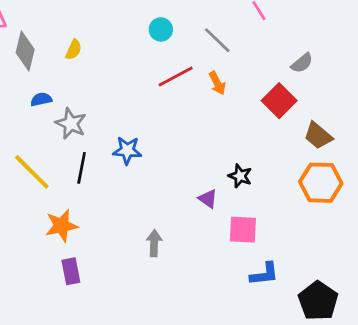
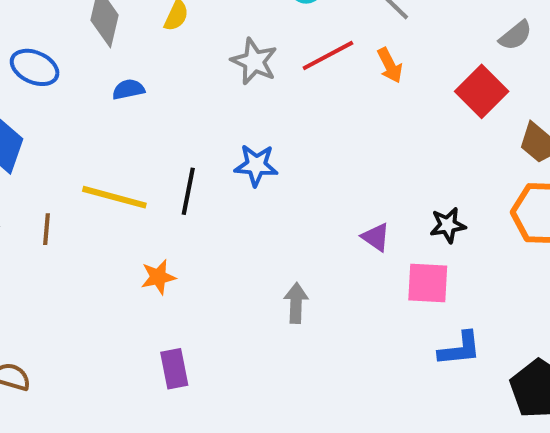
gray star: (71, 124) -> (254, 61), moved
yellow line: (32, 172) -> (114, 197), turned -30
black star: (240, 176) -> (448, 225), moved, turned -30
orange star: (61, 226) -> (158, 277), size x0.7
purple rectangle: (71, 271) -> (174, 369), moved

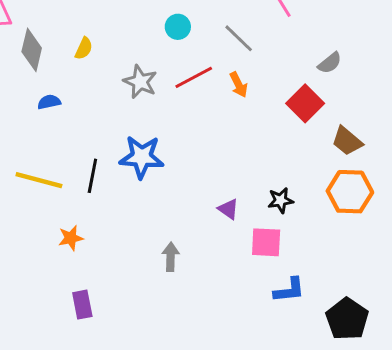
blue star: (256, 165) -> (142, 157), size x1.4

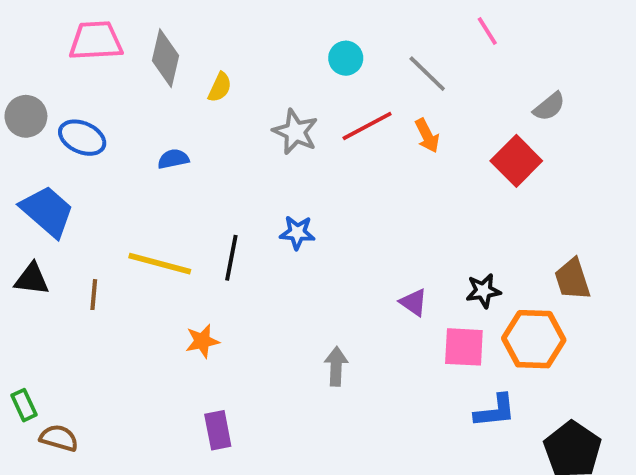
gray diamond: (32, 50) -> (165, 58), moved
brown trapezoid: (347, 141) -> (572, 279), moved, turned 32
blue star: (142, 157) -> (297, 233), size x0.6
orange hexagon: (350, 192) -> (534, 339), moved

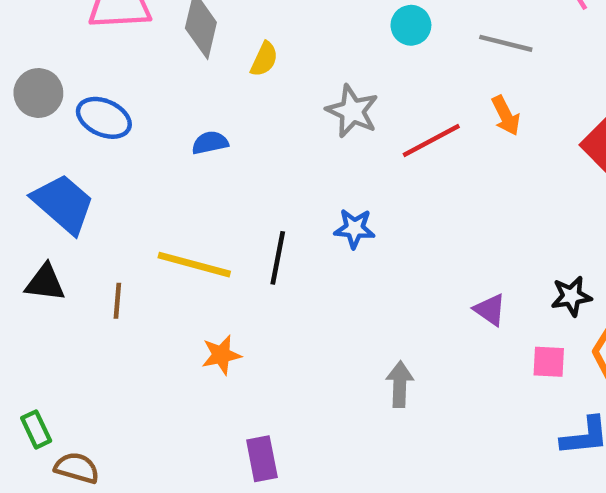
gray line: (427, 74) -> (506, 43), turned -30
red line: (367, 126) -> (431, 140), moved
orange star: (202, 341) -> (221, 355), moved
pink square: (464, 347) -> (549, 362), size x0.7

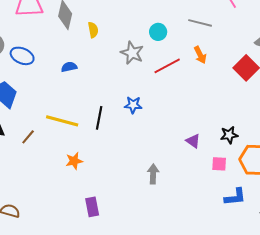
cyan circle: (411, 25) -> (158, 32), moved
yellow semicircle: (264, 59) -> (93, 30), turned -35
brown line: (117, 301) -> (28, 137), turned 35

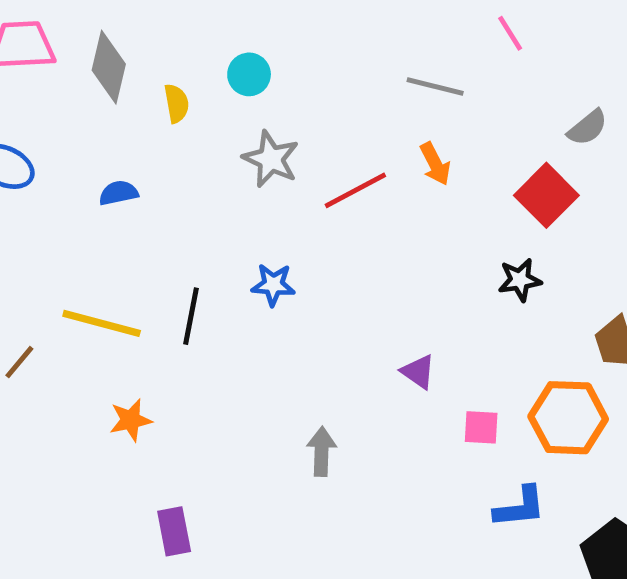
cyan circle: (158, 32) -> (249, 74), moved
black star: (229, 135) -> (520, 280), moved

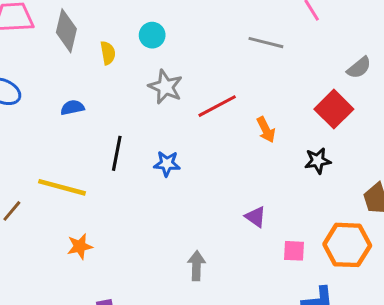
orange arrow: (435, 164) -> (266, 130), moved
black line: (191, 316) -> (117, 153), moved

